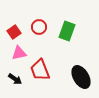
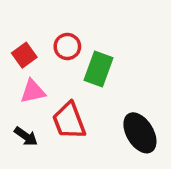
green rectangle: (67, 31) -> (98, 69), moved

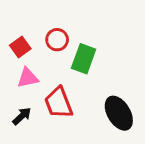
black arrow: (26, 136) -> (22, 116), turned -78

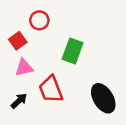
red circle: (57, 40) -> (39, 20), moved

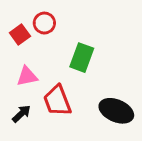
red square: (18, 41) -> (20, 35), moved
black ellipse: (103, 98) -> (116, 111), turned -36

